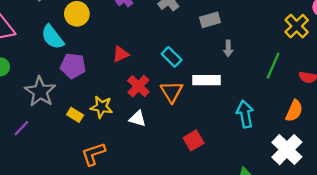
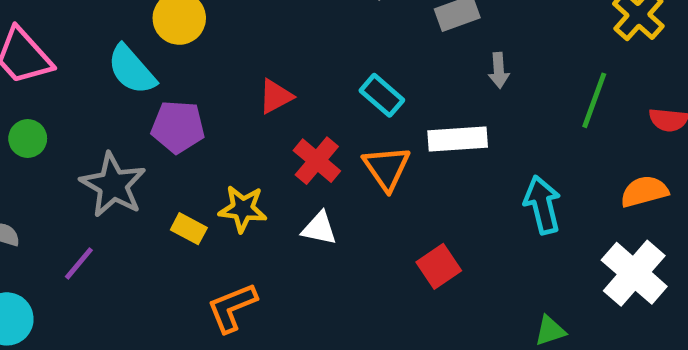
orange semicircle: (294, 111) -> (644, 191), turned -125

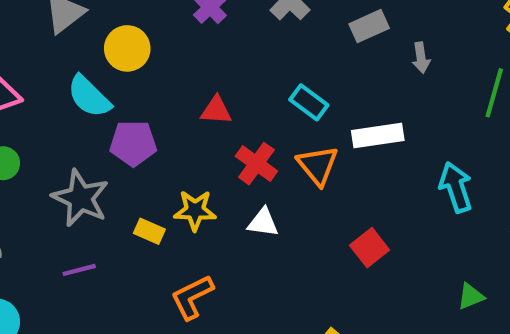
gray arrow: (499, 70) -> (421, 58), moved
red triangle: (276, 96) -> (216, 110), turned 36
purple line: (79, 263) -> (79, 270), moved, turned 40

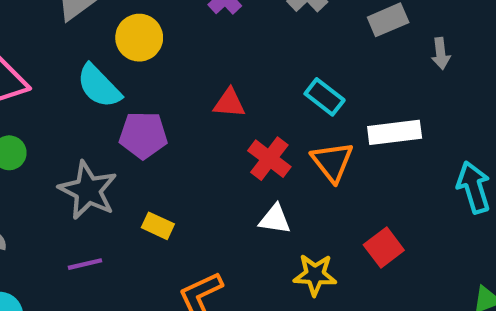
yellow star: (195, 210) -> (315, 275), moved

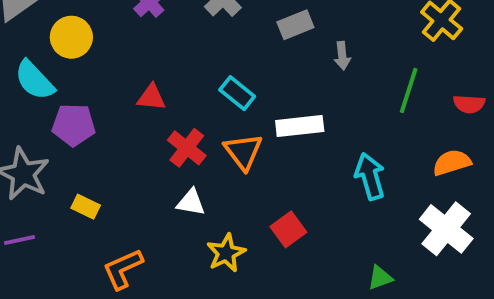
yellow star: (315, 275) -> (226, 253), turned -30

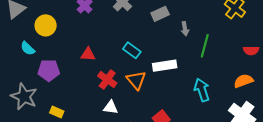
cyan semicircle: (34, 80) -> (28, 48), size x0.7
green line: (409, 91) -> (205, 46), moved

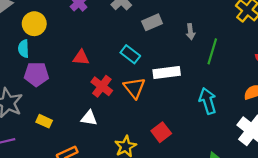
gray rectangle: (160, 14) -> (152, 22), moved
cyan semicircle: (28, 48) -> (24, 49), moved, turned 42
white triangle: (111, 107) -> (89, 118), moved

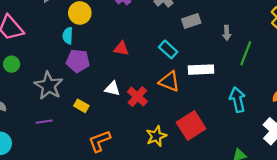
red cross: (102, 86) -> (137, 97), moved
orange triangle: (134, 88) -> (169, 81), turned -35
white triangle: (89, 118) -> (112, 89), moved
red square: (161, 132) -> (191, 126), size x1.5

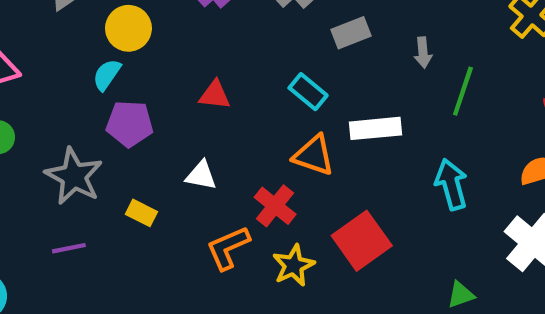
cyan semicircle: (68, 36) -> (107, 75), turned 35
red cross: (137, 97) -> (275, 206), moved
orange L-shape: (99, 141) -> (228, 248), moved

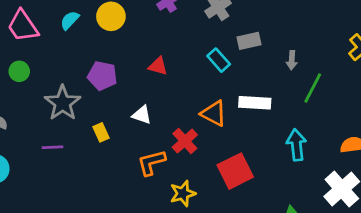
cyan semicircle: (107, 75) -> (70, 20), moved
cyan rectangle: (308, 92) -> (219, 60), moved
yellow rectangle: (141, 213) -> (101, 132), turned 30
yellow star: (294, 265) -> (183, 193), moved

